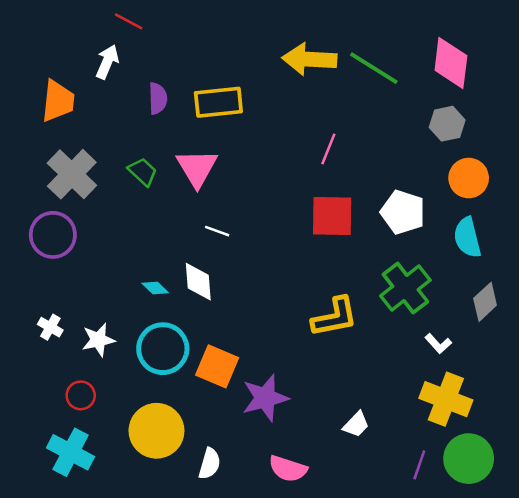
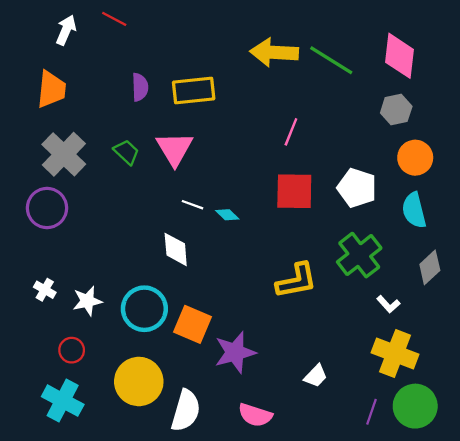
white arrow: (107, 62) -> (66, 30), moved
cyan diamond: (155, 288) -> (227, 215), moved
white semicircle: (210, 464) -> (186, 411), size x1.5

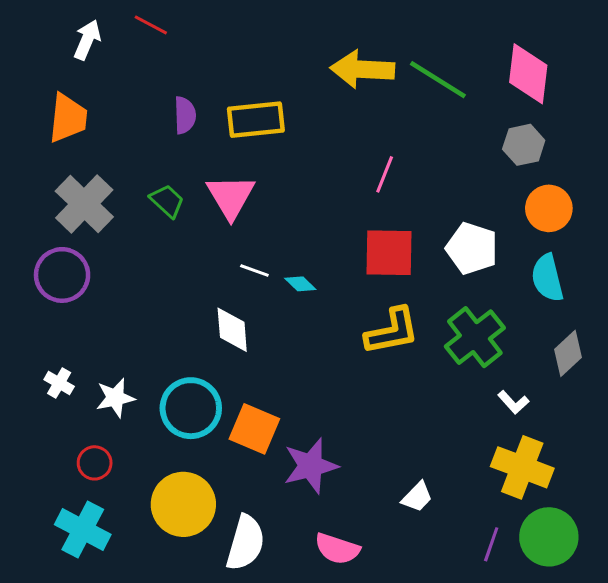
yellow L-shape: (297, 281) -> (392, 331), moved

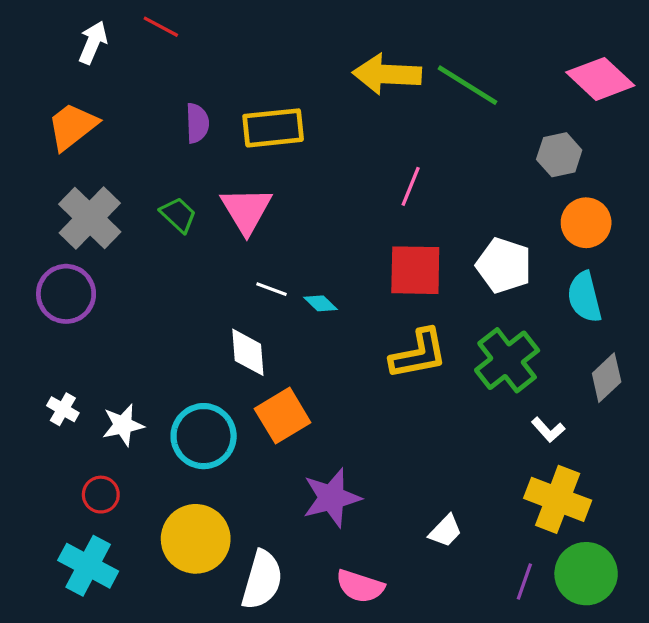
pink diamond: (528, 74) -> (600, 79), moved, turned -54
orange trapezoid: (68, 118) -> (72, 126), turned -134
orange square: (254, 429) -> (283, 416), moved, turned 36

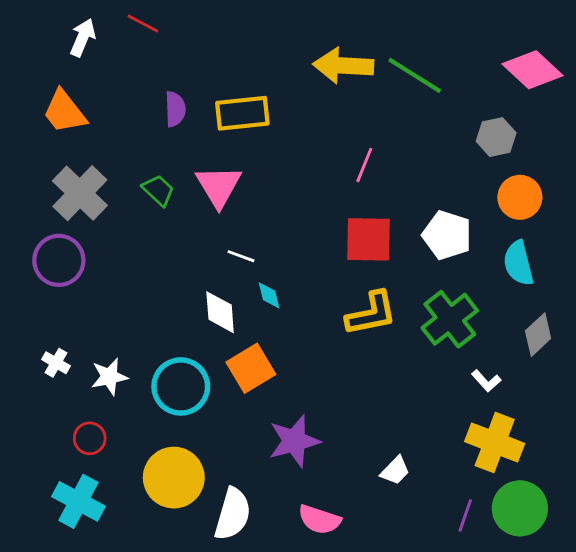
orange trapezoid: (72, 126) -> (64, 112), turned -90
cyan diamond: (321, 303) -> (269, 295), moved, turned 32

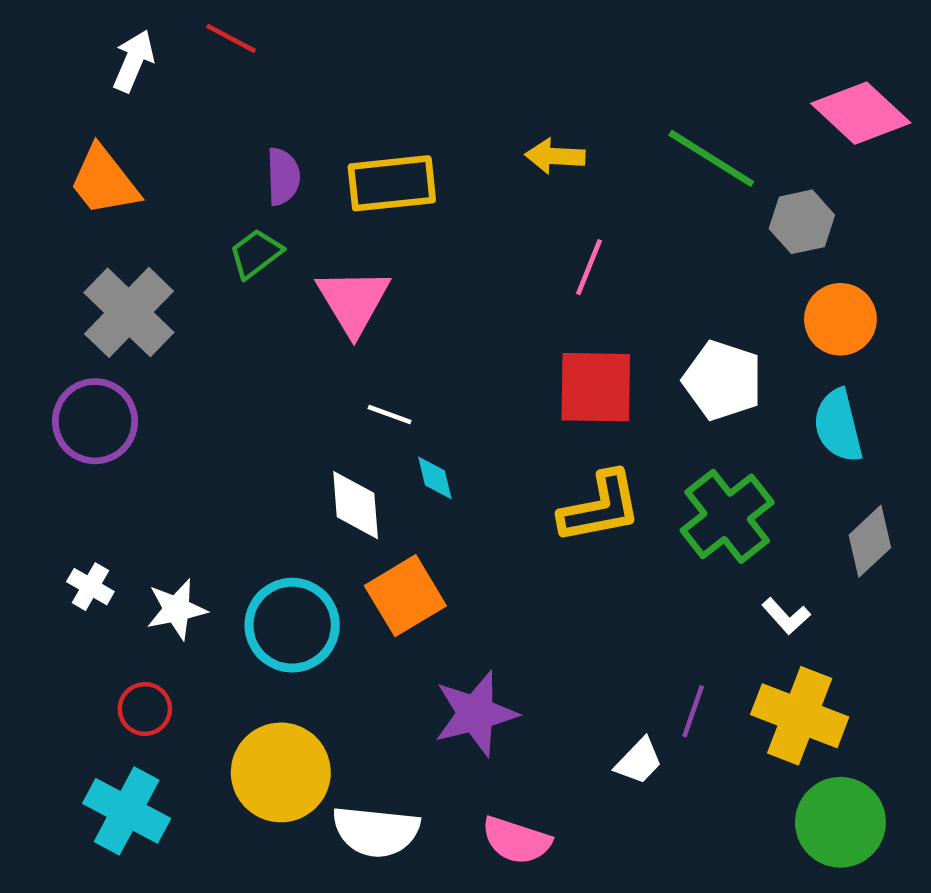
yellow arrow: (343, 66) -> (555, 156), moved, size x0.6
green line: (415, 75) -> (711, 158), moved
green trapezoid: (158, 190) -> (256, 254), moved, turned -80
white semicircle: (233, 514) -> (376, 831), turned 80
purple line: (465, 515) -> (693, 711), moved

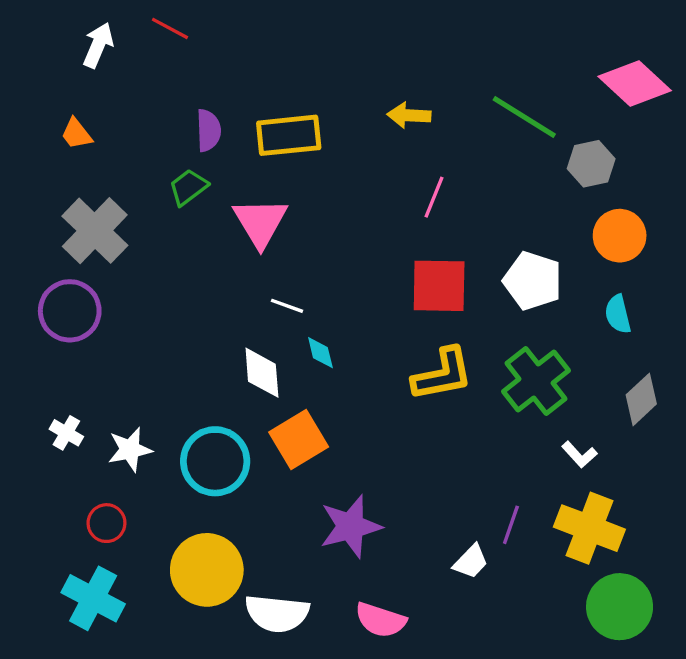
orange trapezoid: (104, 181) -> (76, 134), size x0.6
cyan semicircle: (838, 426) -> (618, 314), size x0.7

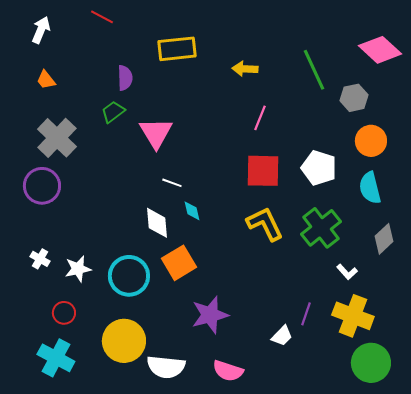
white arrow: (98, 45) -> (41, 30), moved
green line: (524, 117) -> (314, 70), turned 33
yellow rectangle: (289, 135) -> (177, 49), moved
cyan semicircle: (618, 314) -> (370, 188), size x1.4
yellow L-shape: (442, 374) -> (265, 224), turned -105

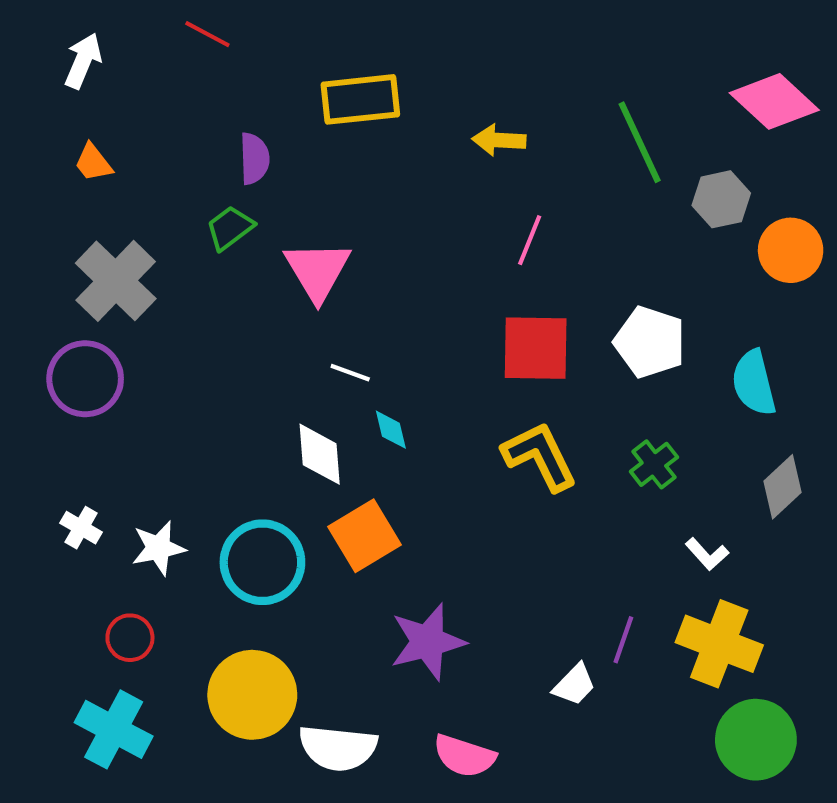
orange circle: (371, 141) -> (791, 250), moved
green cross: (321, 228) -> (654, 464), size x0.6

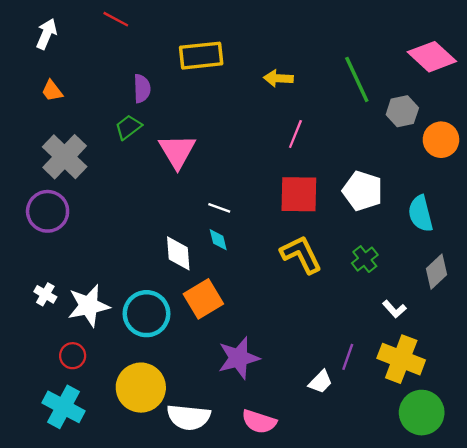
white line: (350, 373) -> (219, 208), moved
white star: (158, 548) -> (89, 306), size x1.4

